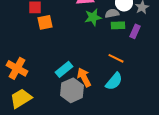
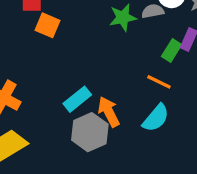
orange square: (45, 22) -> (47, 25), turned 35
green rectangle: (118, 25) -> (172, 50), moved, turned -56

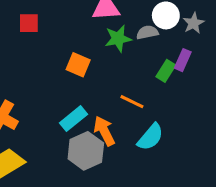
orange square: (47, 25) -> (78, 65), moved
orange line: (159, 82) -> (132, 102), moved

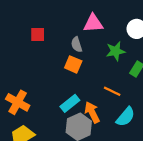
gray semicircle: (147, 32) -> (77, 44), moved, turned -96
green star: (118, 39) -> (115, 51), moved

